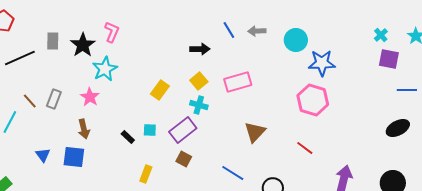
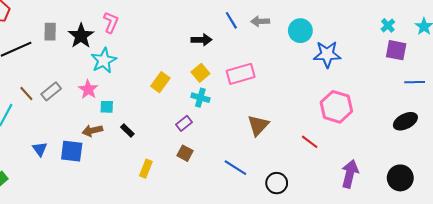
gray rectangle: (54, 99) -> (51, 91), turned 30
pink hexagon: (313, 100) -> (336, 107), moved
brown arrow: (84, 129) -> (92, 131), moved, turned 90
cyan square: (150, 130) -> (107, 107), moved
purple rectangle: (183, 130) -> (184, 123), size x0.6

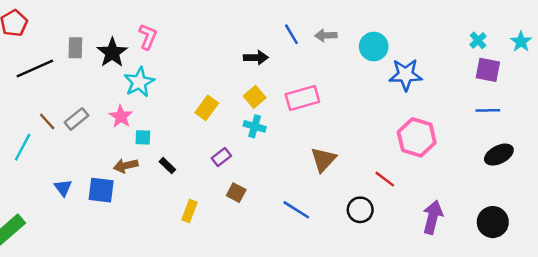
blue line: (415, 82) -> (488, 110), moved
purple rectangle: (184, 123) -> (221, 157), moved
black circle: (277, 183) -> (360, 210), moved

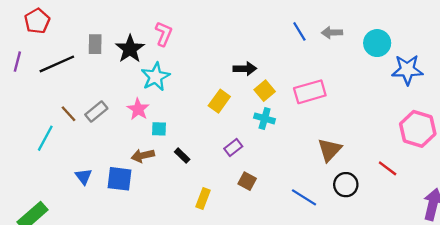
black arrow: (256, 58) -> (245, 69), moved
black circle: (360, 210) -> (346, 185), moved

